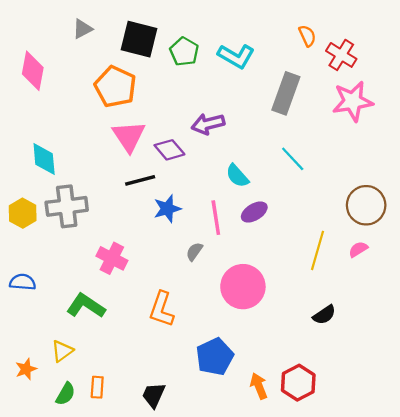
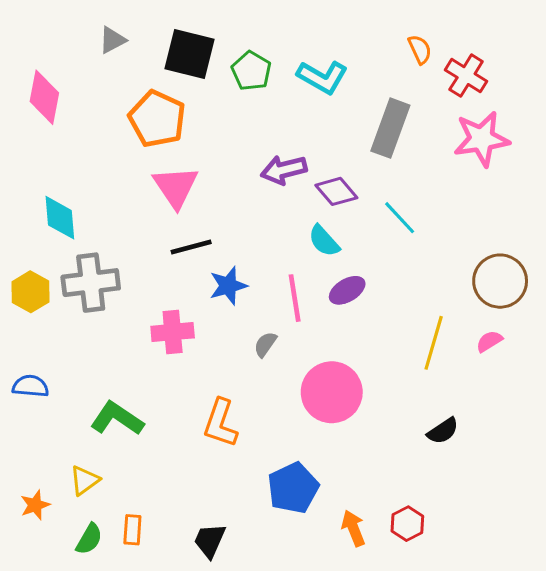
purple diamond: (169, 150) -> (336, 191), moved
pink cross: (112, 258) -> (173, 332), moved, turned -32
red hexagon: (298, 383) -> (407, 524), size x0.7

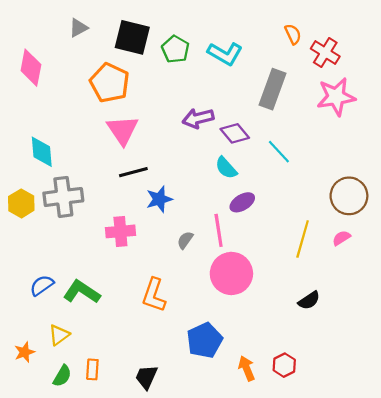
pink line: (295, 298) -> (219, 230), moved
blue semicircle: (30, 386) -> (42, 285), moved, turned -40

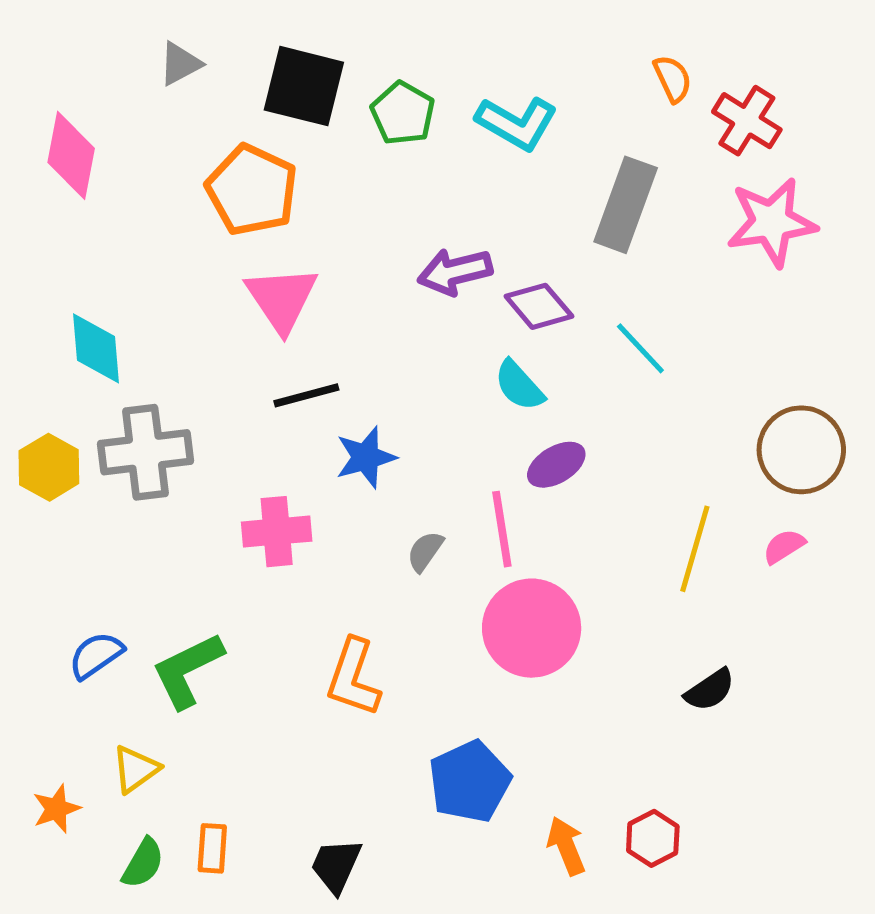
green L-shape: (82, 292) -> (188, 670), turned -60

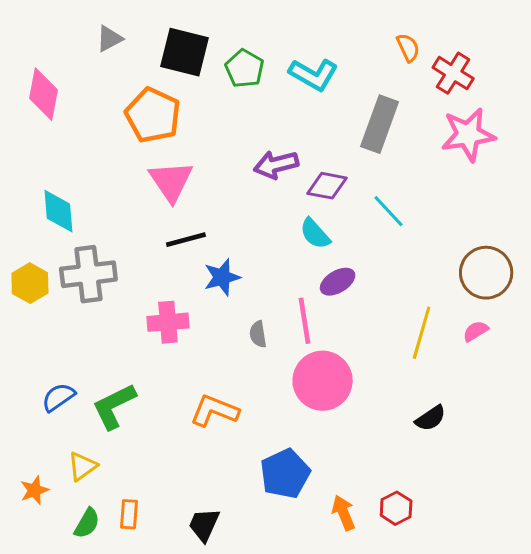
purple diamond: (539, 306) -> (327, 186), turned -39
gray semicircle: (425, 551) -> (258, 334), turned -44
orange L-shape: (353, 678) -> (214, 411), turned 93

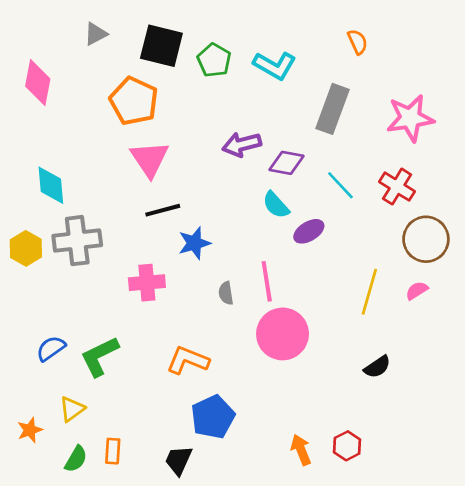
red cross: (453, 73) -> (397, 187), moved
purple ellipse: (338, 282) -> (309, 231), moved
blue pentagon: (285, 474) -> (213, 417), moved

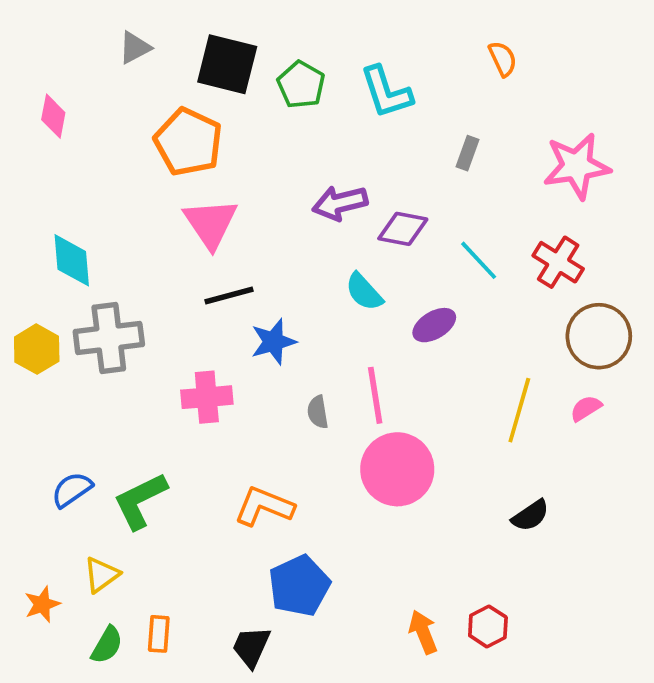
cyan L-shape: (275, 65) -> (386, 92), turned 42
pink diamond: (38, 83) -> (53, 116), size x0.7
gray rectangle: (333, 109) -> (468, 153), size x0.5
cyan semicircle: (276, 205) -> (364, 292), moved

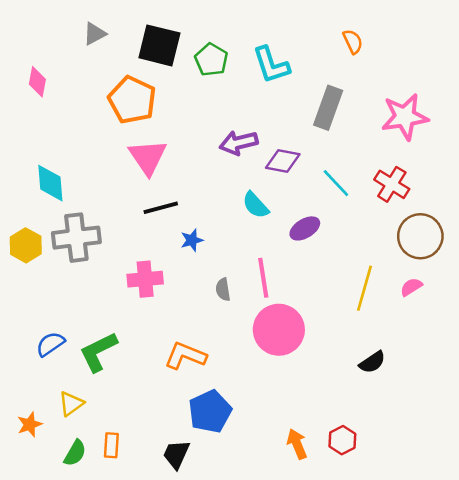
gray rectangle: (468, 153) -> (328, 108), size x1.8
blue star: (273, 342) -> (192, 240), size x0.7

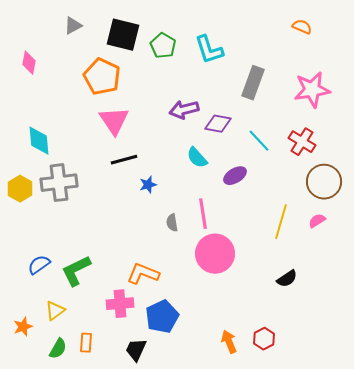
orange semicircle: (353, 42) -> (302, 27), moved, turned -42
pink cross: (145, 279) -> (120, 304), moved

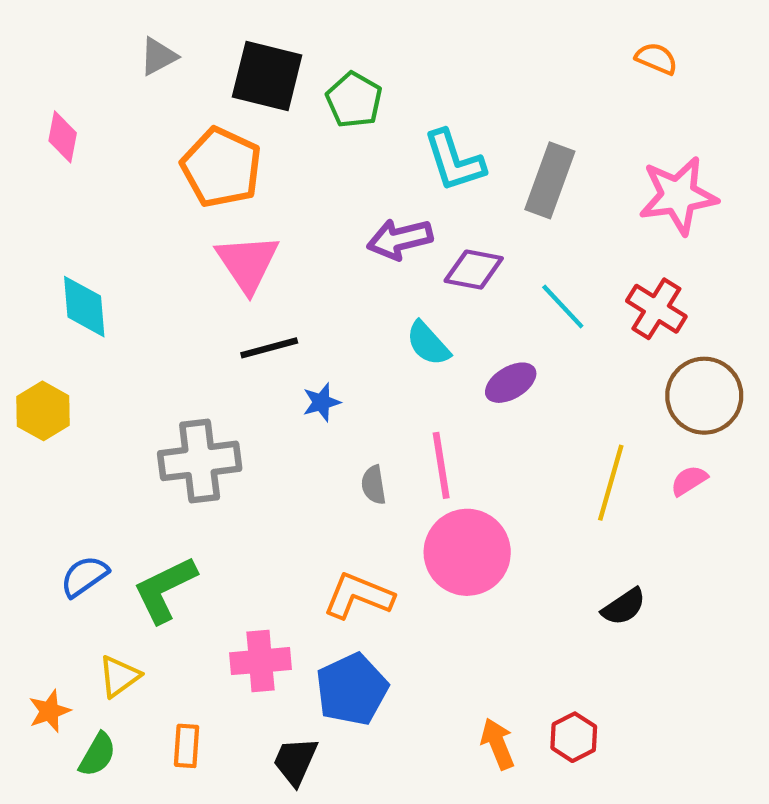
cyan L-shape: (209, 50) -> (454, 161), moved
gray cross: (59, 183) -> (200, 461), moved
orange L-shape: (143, 274) -> (358, 596), moved
green semicircle: (58, 349) -> (97, 755), moved

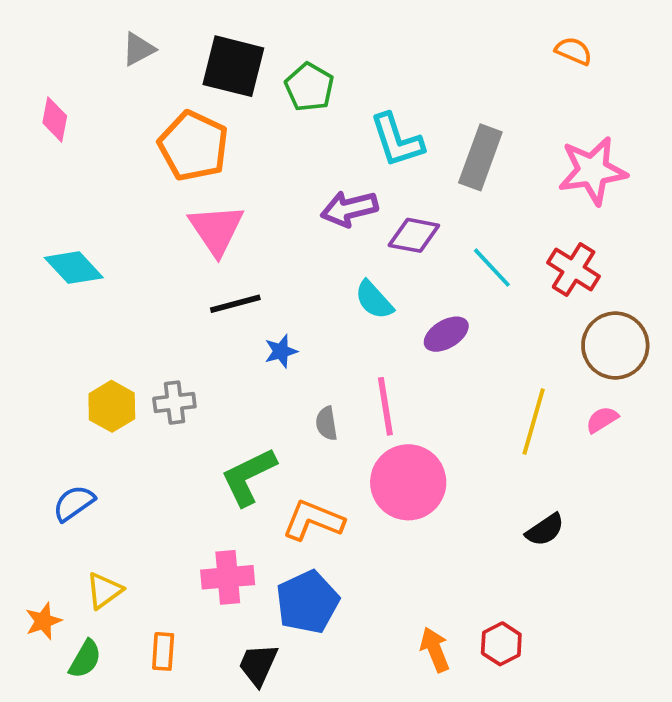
cyan diamond: (84, 307) -> (74, 268), turned -38
yellow hexagon: (43, 411) -> (112, 406), moved
gray cross: (200, 461) -> (174, 403), size x0.6
green L-shape: (165, 589) -> (249, 477), moved

